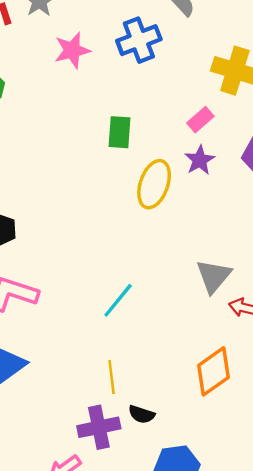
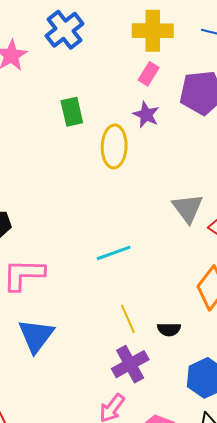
pink rectangle: (200, 120) -> (149, 74), moved
cyan line: (118, 300) -> (114, 253), turned 48
black semicircle: (142, 414) -> (169, 329), moved

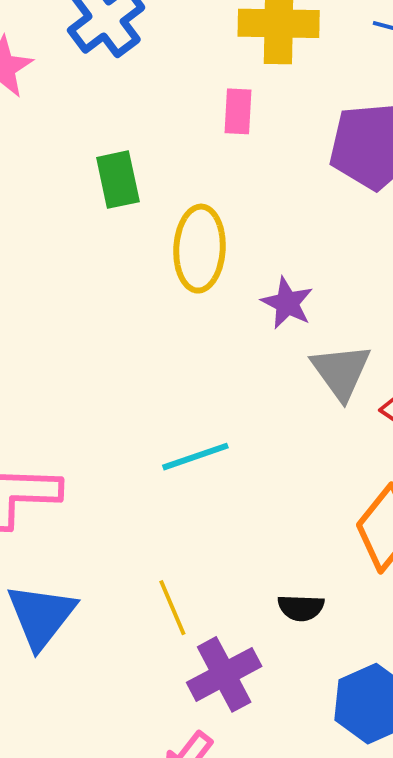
pink rectangle: (149, 74) -> (238, 111), moved, turned -30
purple star: (146, 115) -> (287, 303), moved
yellow line: (128, 319) -> (172, 608), moved

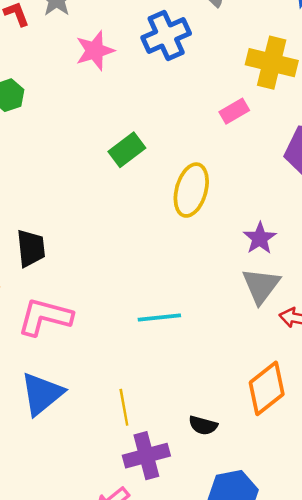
pink rectangle: (238, 111) -> (234, 111), turned 44
green rectangle: (118, 180) -> (127, 150), moved, turned 52
purple star: (287, 303) -> (260, 238), moved

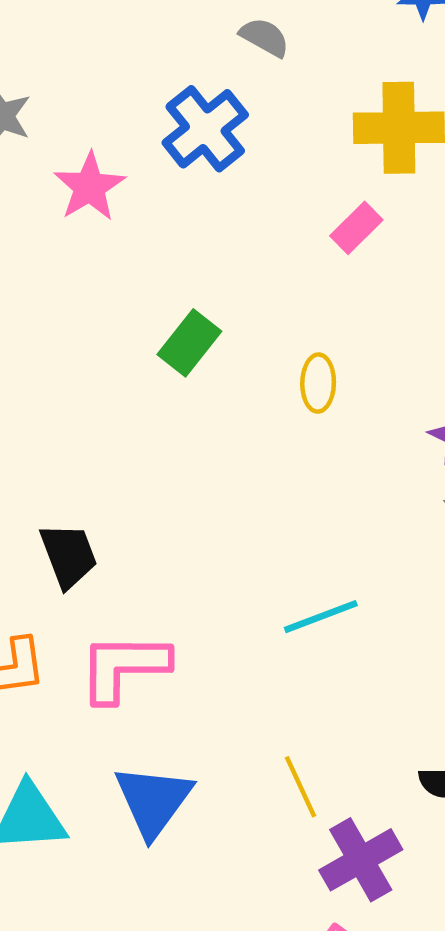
yellow ellipse: (191, 190) -> (318, 383), size x0.6

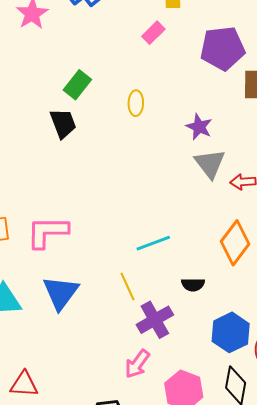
black trapezoid: (69, 555) -> (63, 123), moved
cyan line: (321, 617) -> (153, 243), moved

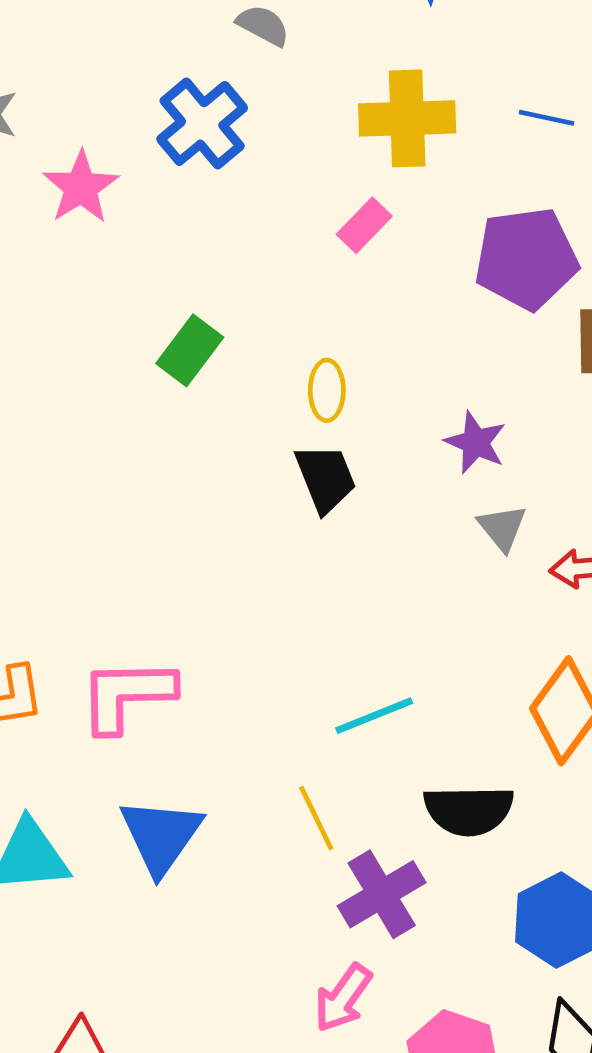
black trapezoid: (63, 123) -> (326, 478), moved
gray triangle: (210, 164) -> (502, 528), size x0.7
black semicircle: (193, 285) -> (469, 810), size x1.6

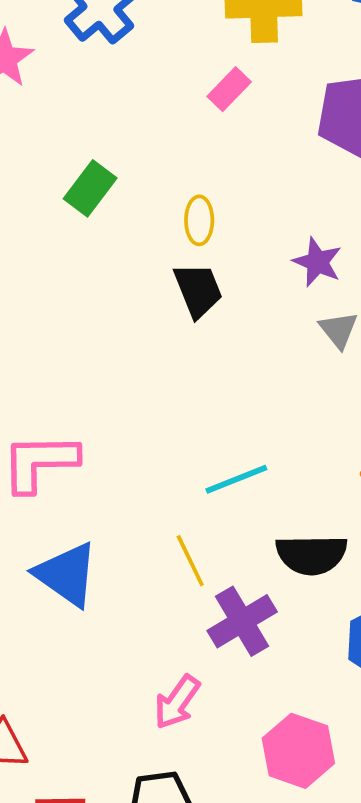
blue triangle: (161, 836) -> (67, 574), turned -30
pink arrow: (343, 998) -> (177, 702), moved

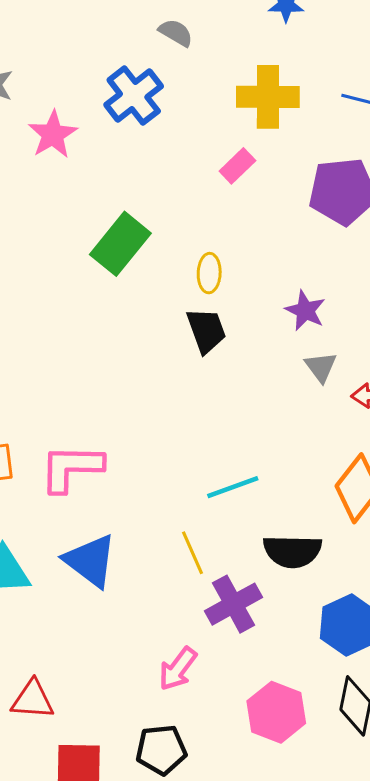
green rectangle: (90, 188) -> (120, 244), size x1.4

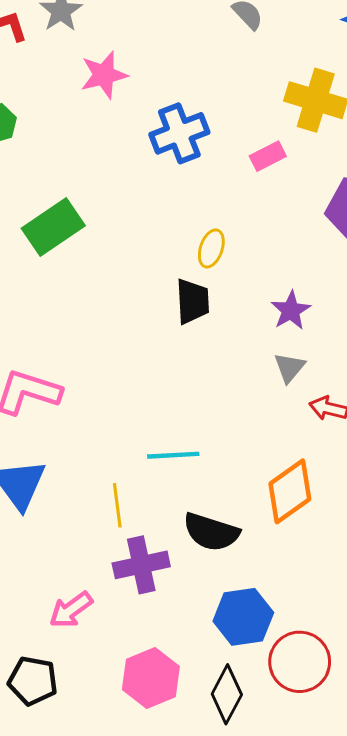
blue cross: (134, 96) -> (179, 133), moved
green rectangle: (120, 244) -> (53, 227), moved

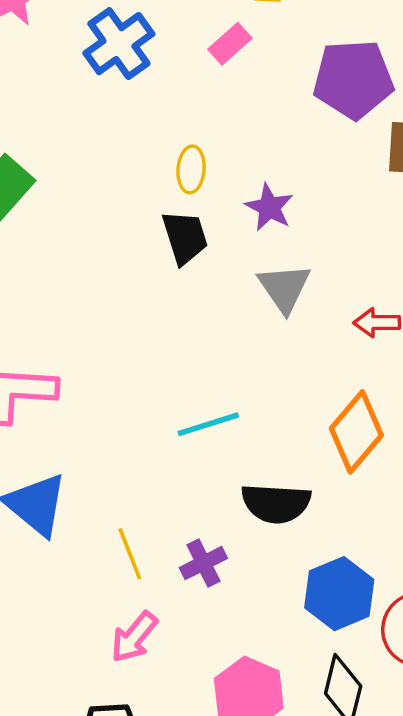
purple star: (291, 310) -> (269, 207), moved
gray triangle: (289, 368) -> (284, 288), moved, size x1.4
yellow line: (117, 505) -> (130, 554), moved
purple cross: (141, 565) -> (203, 563), size x0.7

